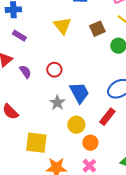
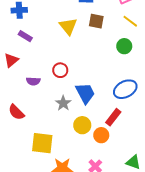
brown square: (97, 29) -> (96, 21), moved, turned 35
purple semicircle: (25, 72) -> (33, 81), moved, turned 128
orange circle: (90, 143) -> (101, 135), moved

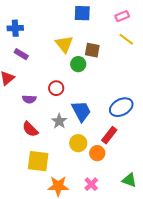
brown square: (96, 21) -> (92, 50), moved
green circle: (124, 46) -> (78, 64), moved
red semicircle: (16, 112) -> (30, 129), moved

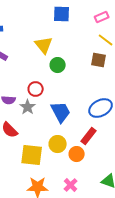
brown square: (92, 50) -> (99, 60), moved
gray star: (59, 121) -> (28, 107), moved
yellow square: (38, 161) -> (32, 155), moved

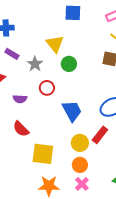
gray star: (28, 107) -> (35, 64), moved
yellow circle: (58, 144) -> (80, 143), moved
orange circle: (77, 154) -> (80, 165), moved

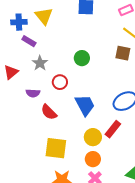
yellow triangle: (55, 44) -> (44, 16), moved
purple rectangle: (12, 54) -> (29, 41), moved
gray star: (35, 64) -> (40, 63), moved
red semicircle: (21, 129) -> (49, 112), moved

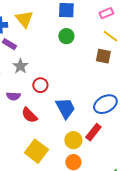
green circle: (82, 58) -> (66, 36), moved
yellow square: (56, 148) -> (36, 151), turned 30

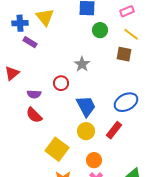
green circle: (66, 36) -> (100, 30), moved
gray star: (20, 66) -> (82, 64), moved
red semicircle: (29, 115) -> (34, 115), moved
yellow circle: (73, 140) -> (86, 131), moved

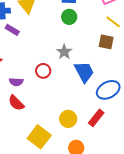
green circle: (100, 30) -> (69, 17), moved
blue trapezoid: (86, 106) -> (84, 72), moved

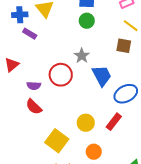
red circle: (43, 71) -> (61, 75), size x1.5

